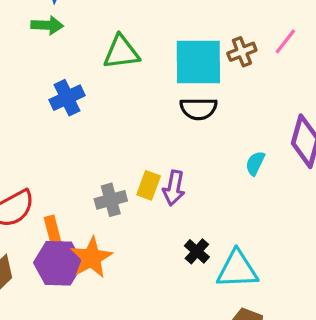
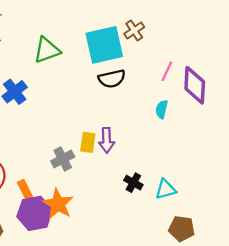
pink line: (285, 41) -> (167, 71), moved
cyan triangle: (237, 269) -> (166, 189), size x0.7

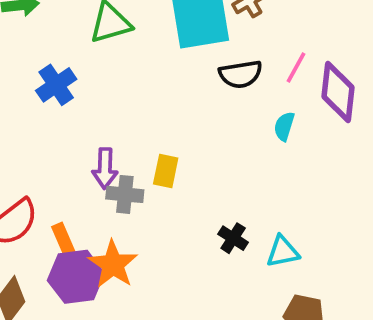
black semicircle: (112, 79) -> (241, 74), moved
purple arrow: (107, 140) -> (105, 168), moved
gray cross: (63, 159) -> (125, 194), turned 30

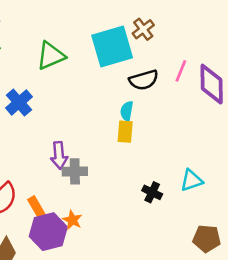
cyan semicircle: (284, 126) -> (127, 111), moved
yellow rectangle: (166, 171) -> (125, 132), moved
cyan triangle: (283, 252) -> (192, 180), moved
orange star: (113, 264) -> (72, 220), size x0.6

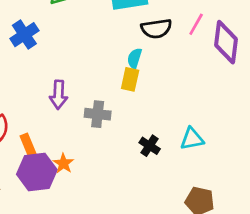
gray cross: (75, 171) -> (98, 114), moved

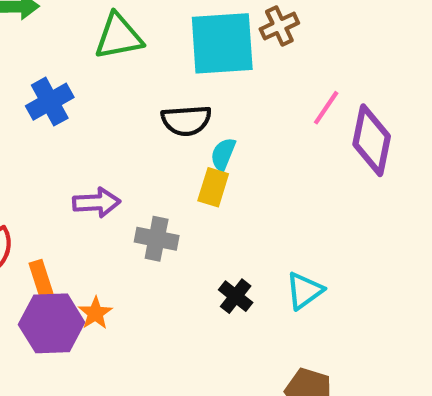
black semicircle: (156, 29) -> (186, 120), moved
purple arrow: (59, 95) -> (97, 202), turned -100
cyan triangle: (192, 139) -> (304, 291), turned -30

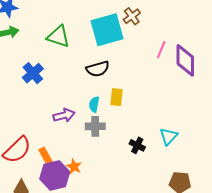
green triangle: (119, 37) -> (58, 36), turned 40
cyan semicircle: (223, 154) -> (94, 104), moved

